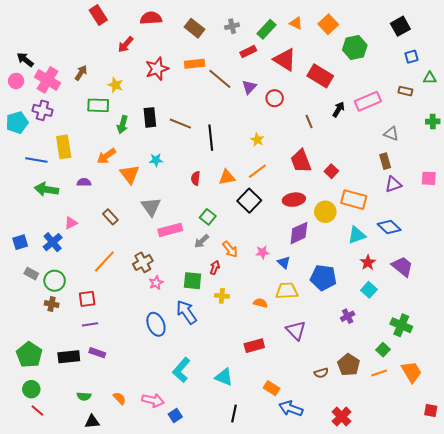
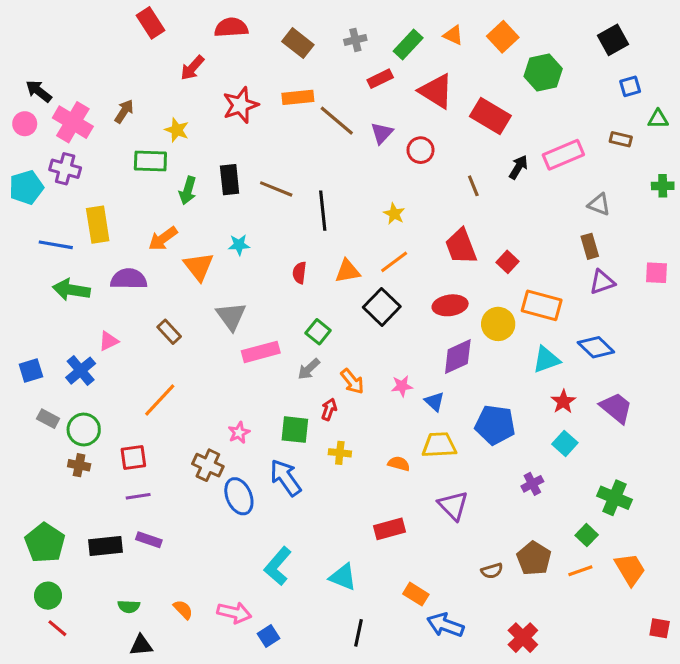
purple semicircle: (84, 182) -> (129, 279), size x1.6
brown cross: (143, 262) -> (208, 465), moved, turned -36

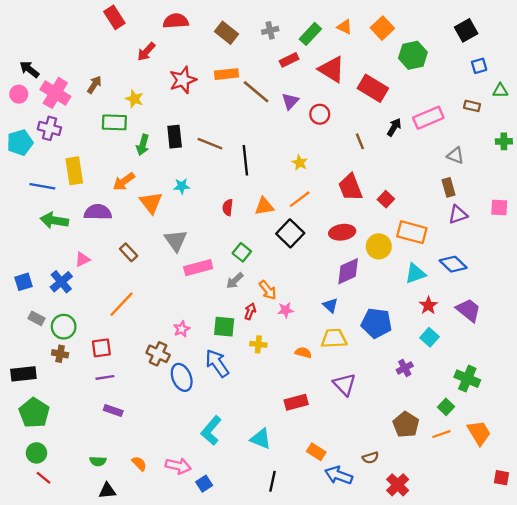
pink star: (402, 386) -> (286, 310), moved
black rectangle: (105, 546) -> (23, 374), moved
brown semicircle: (492, 571) -> (370, 458), moved

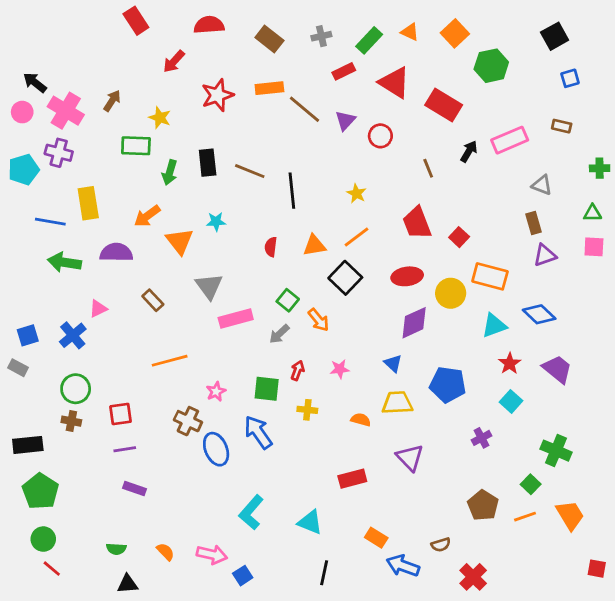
green triangle: (500, 91) -> (592, 213), moved
orange arrow: (268, 290) -> (319, 320), moved
orange line: (121, 304) -> (170, 361), moved, turned 32
gray rectangle: (36, 318) -> (18, 368), moved

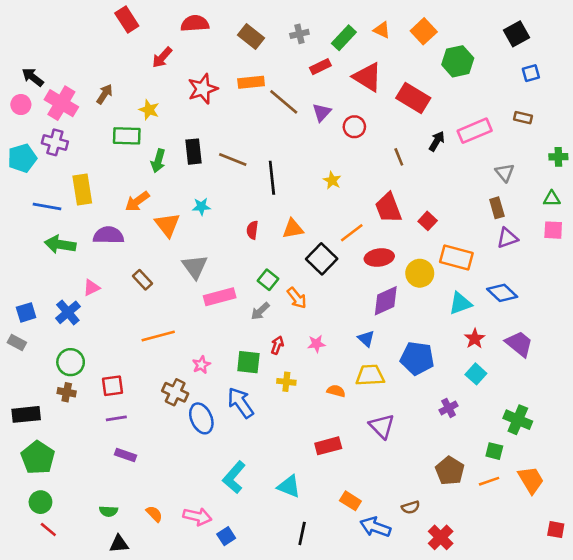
gray triangle: (542, 185) -> (505, 173), turned 30
orange line: (357, 237) -> (352, 233), moved
green square: (531, 484) -> (494, 451), turned -30

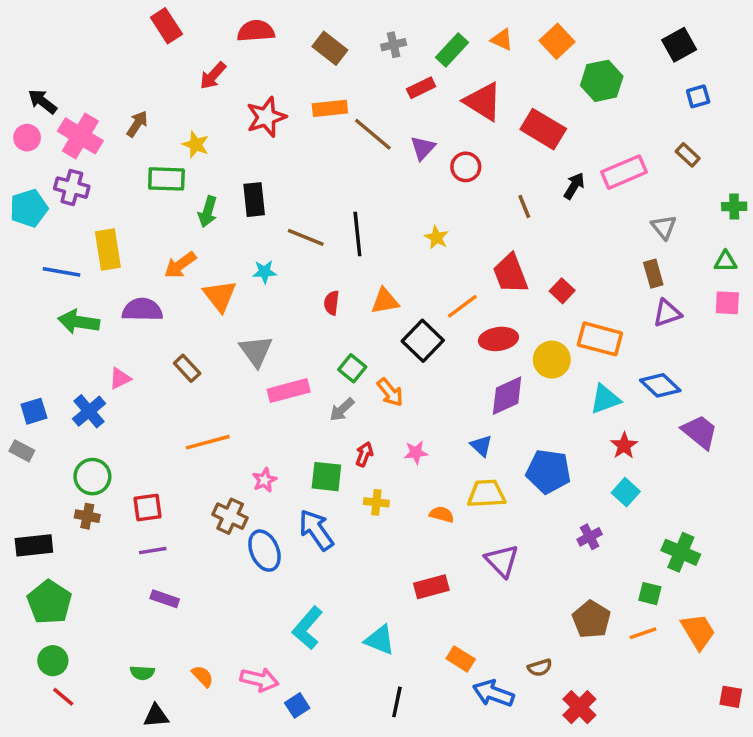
brown rectangle: (523, 118) -> (688, 155), turned 30
brown line: (233, 159) -> (306, 237), moved
purple trapezoid: (519, 344) -> (700, 432), moved

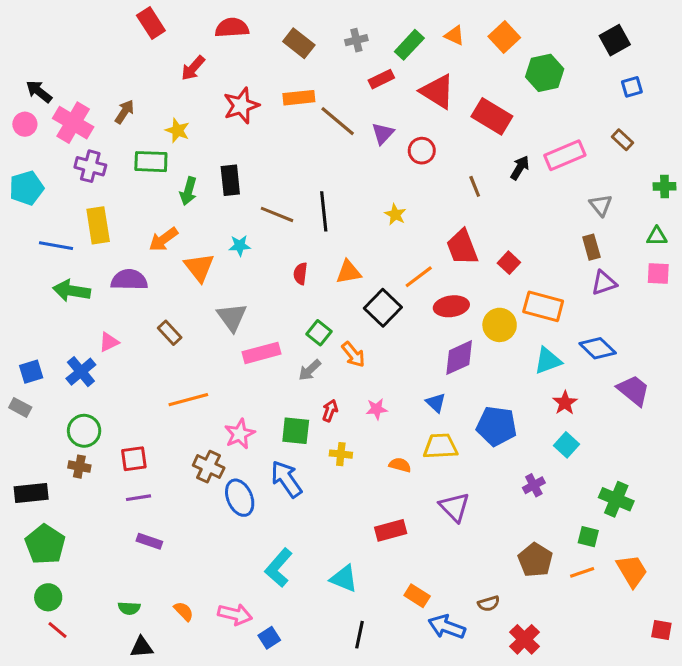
purple cross: (72, 188) -> (90, 166), moved
pink star: (264, 480) -> (240, 434), size x1.4

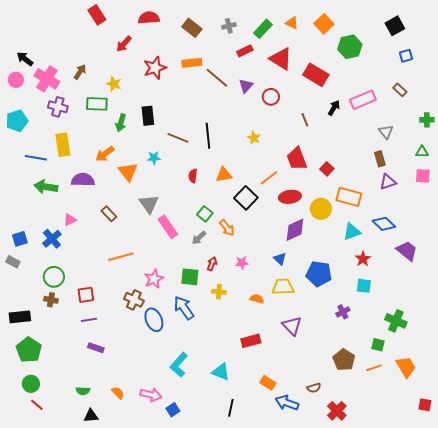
pink rectangle: (261, 353) -> (168, 227), turned 70
cyan square: (566, 445) -> (364, 286), turned -35

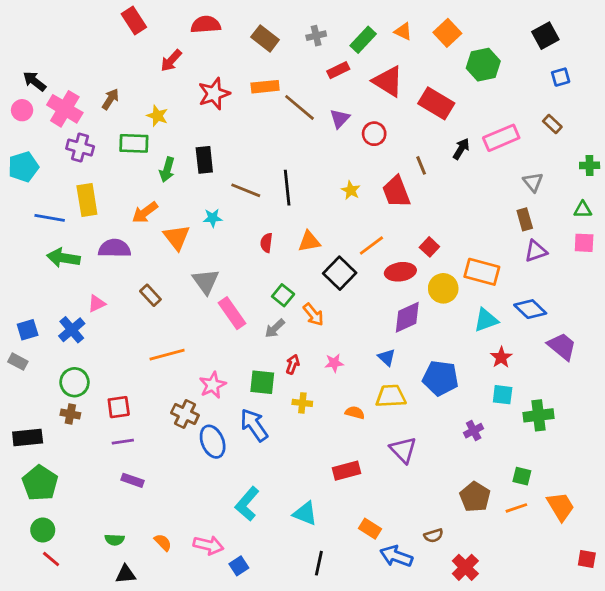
red trapezoid: (297, 159) -> (396, 192), moved
red square: (327, 169) -> (429, 247), moved
green cross: (396, 321) -> (538, 415), moved, turned -30

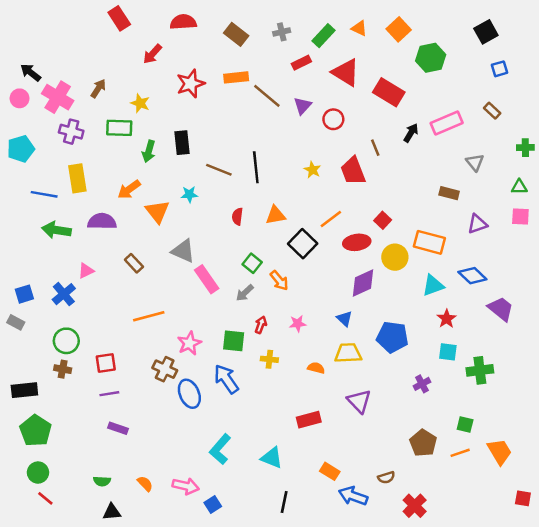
brown rectangle: (525, 219) -> (449, 193), moved, turned -60
gray triangle: (206, 281) -> (183, 251), turned -30

